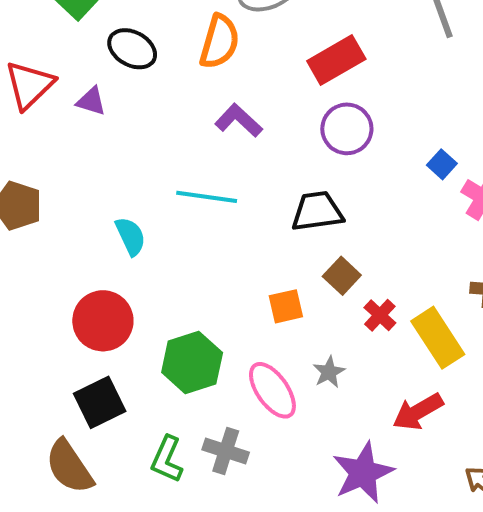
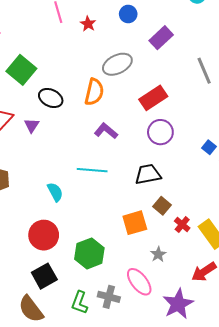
purple triangle: (91, 101) -> (32, 125), turned 49
orange square: (286, 306) -> (135, 223), size x1.4
pink ellipse: (272, 390) -> (139, 282), moved

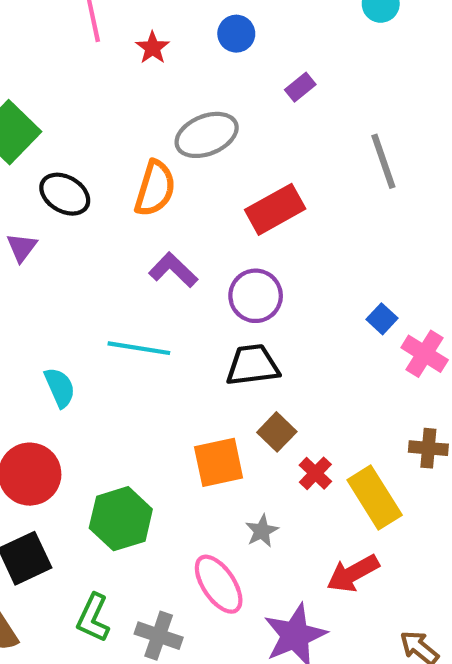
purple rectangle: (161, 38) -> (300, 87), size x0.6
purple circle: (160, 132) -> (256, 296), moved
gray cross: (109, 297) -> (159, 636), moved

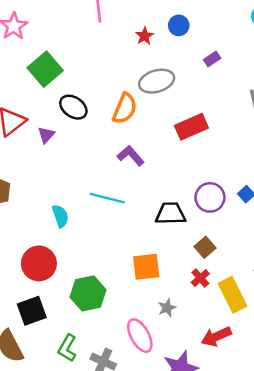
red star: (153, 48) -> (144, 36), moved
purple circle: (256, 296) -> (210, 197), moved
brown square: (277, 432) -> (205, 247), moved

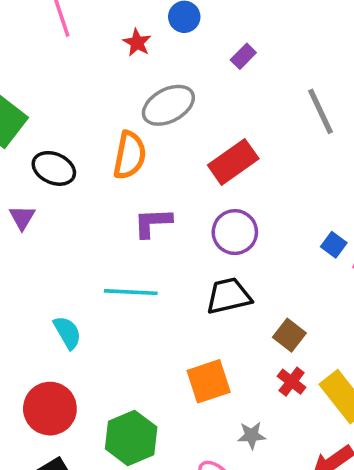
purple L-shape: (131, 156) -> (153, 223), turned -40
purple circle: (210, 197) -> (235, 232), moved
gray star: (167, 308) -> (252, 435), turned 30

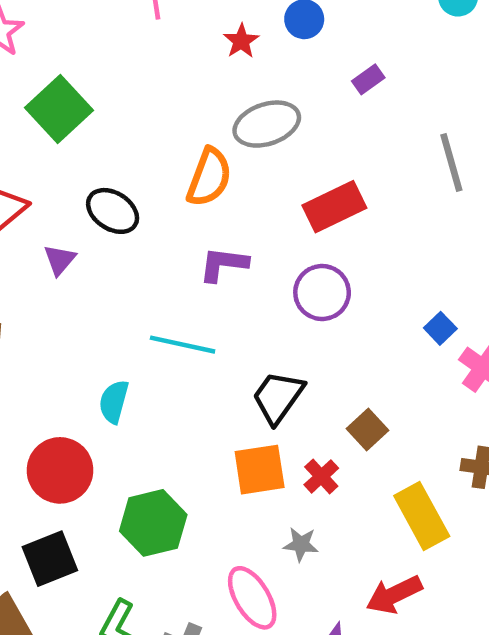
black ellipse: (54, 168) -> (113, 211), moved
purple triangle: (22, 217) -> (60, 260), moved
black trapezoid: (229, 296) -> (278, 397), moved, turned -51
cyan semicircle: (67, 332) -> (114, 402), moved, turned -144
red cross: (292, 382) -> (321, 476), moved

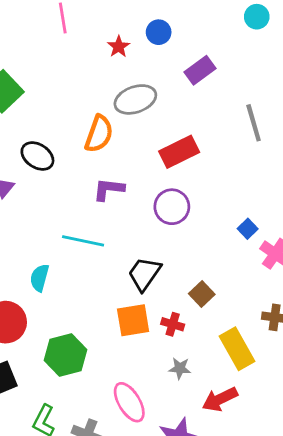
purple rectangle: (368, 79) -> (200, 70), size x1.5
red cross: (321, 476) -> (173, 324), turned -30
gray star: (301, 544) -> (180, 368), moved

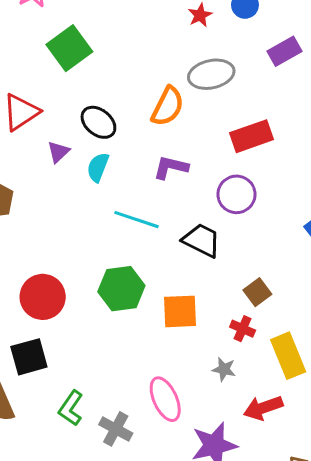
black trapezoid: (144, 274) -> (202, 240), moved, turned 75
cyan semicircle: (39, 278) -> (98, 167), moved
red cross: (173, 324) -> (243, 329), moved
green hexagon: (66, 355) -> (121, 289), moved

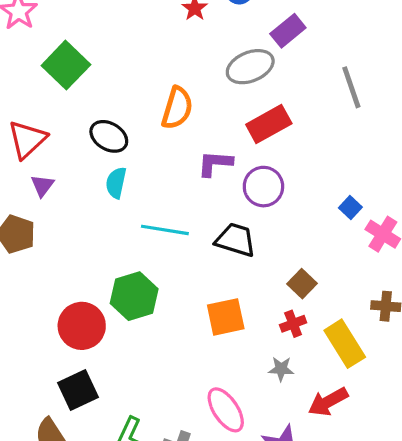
gray ellipse: (211, 74) -> (250, 67), moved
purple triangle: (58, 152) -> (42, 186), moved
purple L-shape: (171, 167) -> (215, 163), moved
green hexagon: (121, 289) -> (134, 296), moved
red cross: (243, 329) -> (293, 324), turned -35

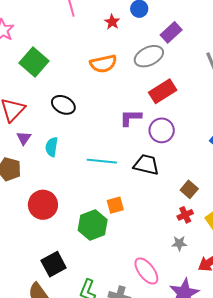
orange semicircle: (177, 108) -> (103, 64), moved, turned 64
cyan semicircle: (116, 183) -> (52, 147), moved
green hexagon: (134, 296) -> (93, 225), moved
orange square: (226, 317) -> (115, 205), moved, size x0.7
red circle: (82, 326) -> (43, 205), moved

